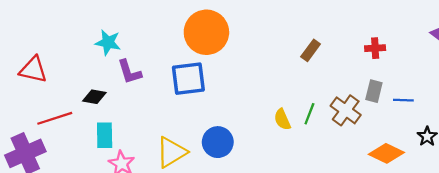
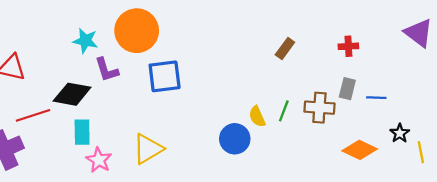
orange circle: (206, 32) -> (137, 31), moved
black diamond: (94, 97) -> (72, 94), size x1.6
brown cross: (346, 110) -> (319, 108), turned -32
blue circle: (218, 142) -> (235, 139), moved

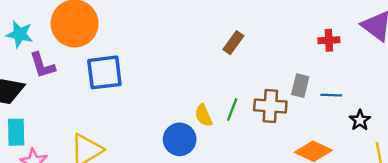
red cross: (348, 46) -> (329, 40), moved
black star: (400, 133) -> (360, 120), moved

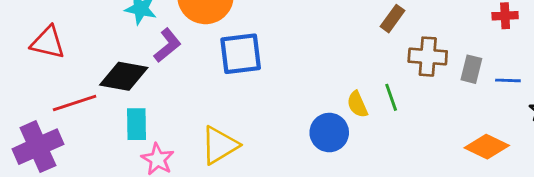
purple L-shape: (42, 65) -> (167, 45), turned -112
brown cross: (270, 106) -> (428, 57), moved
green line: (232, 109) -> (391, 97), turned -40

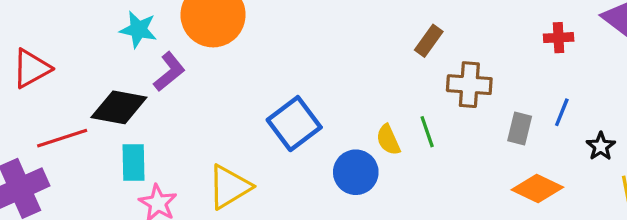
red triangle: (48, 42) -> (31, 68), turned -42
blue square: (241, 54) -> (294, 124), moved, turned -30
gray rectangle: (471, 69) -> (520, 128), moved
blue line: (508, 80) -> (562, 112), turned -70

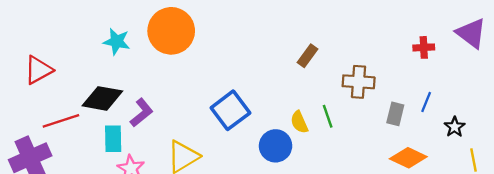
brown rectangle: (429, 41) -> (308, 56), moved
purple L-shape: (169, 72) -> (142, 113), moved

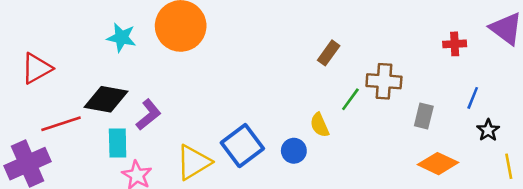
blue line: (426, 102) -> (473, 98), moved
blue square: (230, 110) -> (242, 146), moved
green line: (328, 116) -> (350, 99), moved, turned 55
blue circle: (276, 146) -> (294, 151), size x0.7

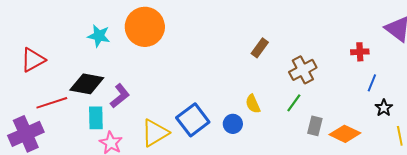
red cross: (455, 44) -> (360, 52), moved
brown cross: (384, 81) -> (303, 70), turned -32
green line: (350, 99) -> (294, 103), moved
gray rectangle: (424, 116) -> (315, 126), moved

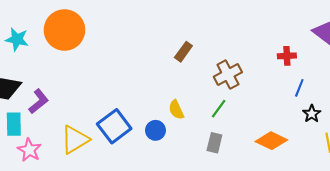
gray rectangle: (315, 126) -> (214, 143), moved

